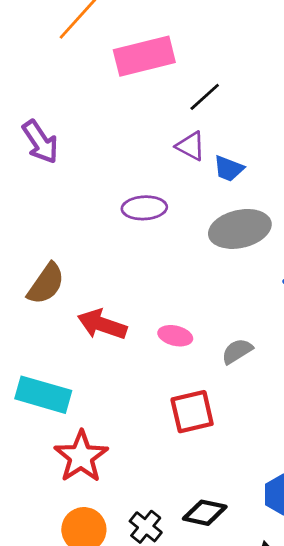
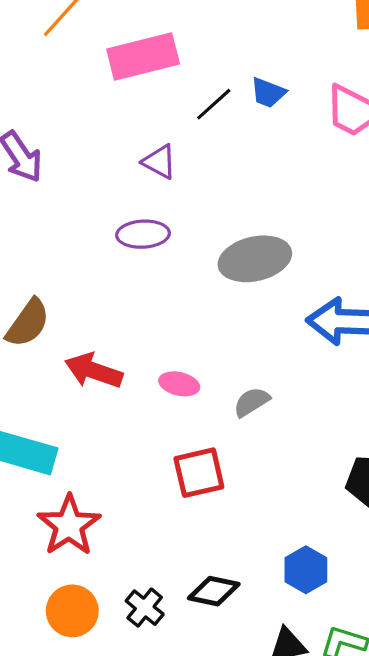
purple triangle: (191, 146) -> (159, 162), moved
blue trapezoid: (229, 169) -> (268, 93), moved

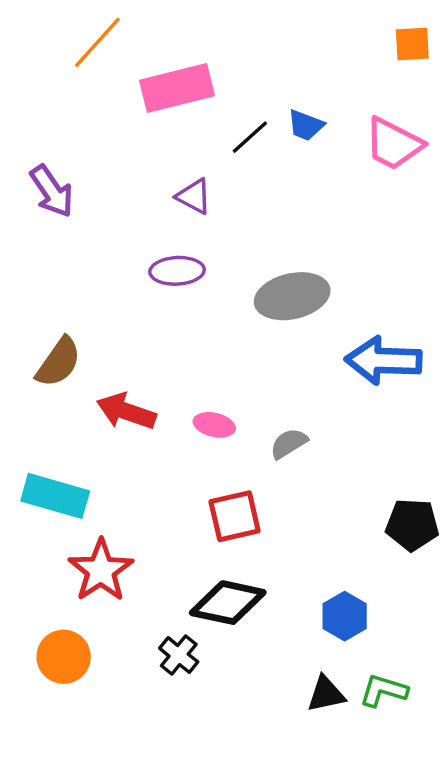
black diamond: (214, 591) -> (228, 603), moved, size x1.4
orange circle: (72, 611) -> (64, 657), moved

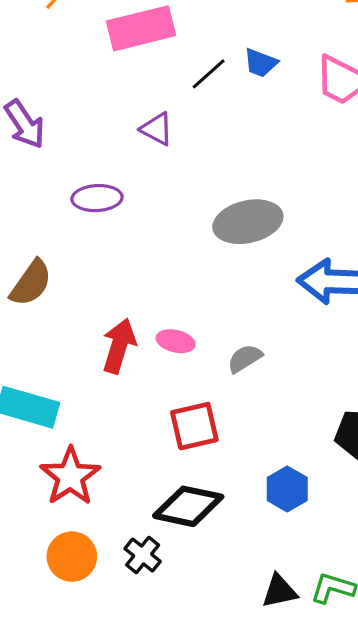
purple ellipse: (177, 271) -> (97, 198), moved
red arrow: (126, 411) -> (119, 346), moved, turned 88
blue hexagon: (345, 616) -> (287, 489), moved
orange circle: (64, 657) -> (72, 557), moved

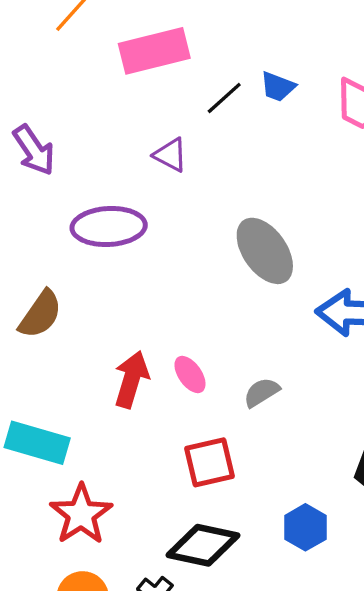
purple ellipse: (97, 198) -> (109, 227), size x1.4
gray ellipse: (248, 222) -> (265, 251), turned 68
pink ellipse: (176, 341) -> (190, 374), turned 42

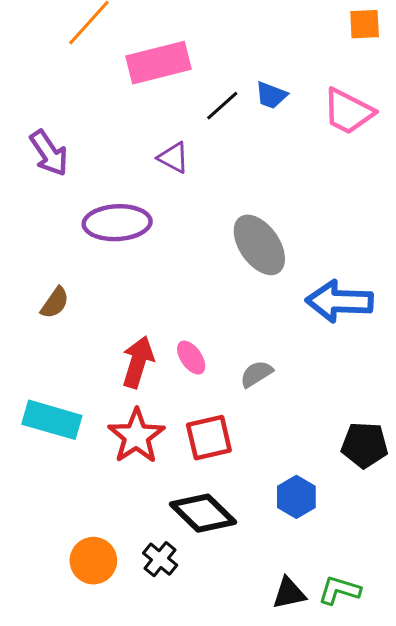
brown semicircle: (40, 314) -> (55, 303), size x0.7
red star: (81, 514) -> (136, 436), moved
black diamond: (203, 545) -> (203, 513), turned 32

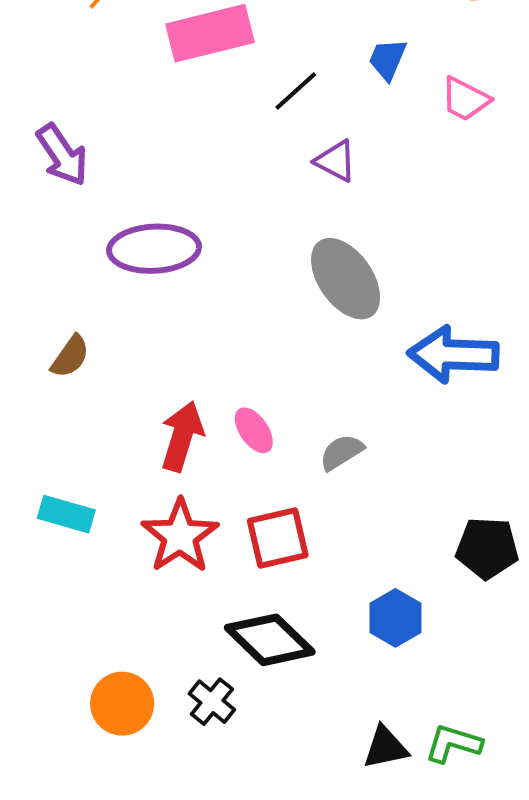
blue trapezoid: (271, 95) -> (387, 59), moved, turned 92
pink trapezoid: (348, 112) -> (465, 99), size x0.7
purple triangle: (173, 157) -> (336, 161), moved
cyan rectangle: (52, 420) -> (66, 514), size x0.7

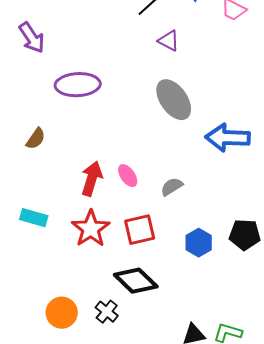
blue hexagon: (395, 618) -> (199, 243), moved

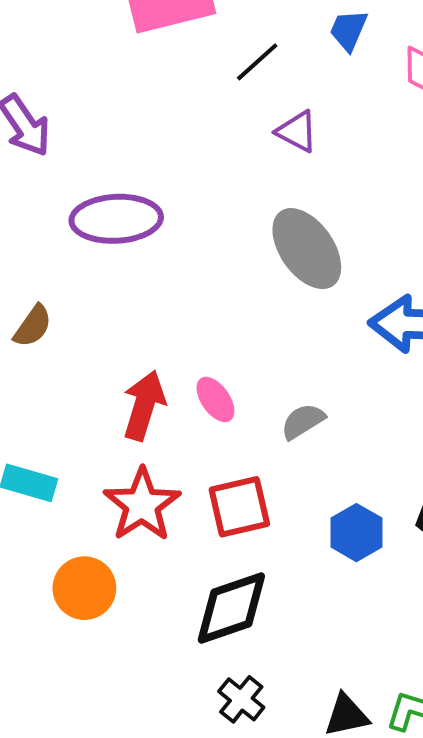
black diamond: (136, 281) -> (231, 608), turned -63
black cross: (107, 312) -> (241, 699), moved
orange circle: (62, 313) -> (84, 588), moved

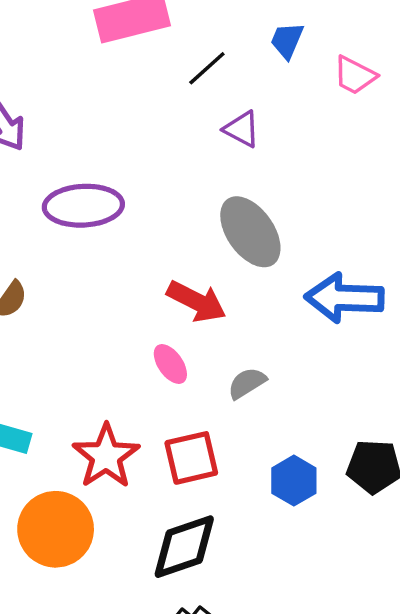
red arrow: (144, 405) -> (196, 301), moved, turned 100
orange circle: (84, 588) -> (56, 529), size x1.4

